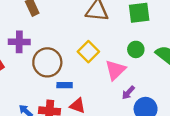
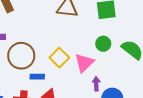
yellow square: (88, 52) -> (59, 58), moved
purple arrow: (128, 93) -> (96, 84), turned 136

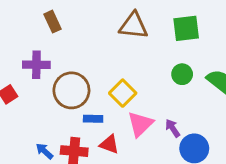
pink triangle: (84, 63) -> (140, 124), moved
purple arrow: (96, 84) -> (173, 128), turned -32

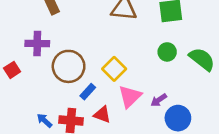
blue rectangle: (93, 119) -> (88, 92), turned -49
purple arrow: (173, 128) -> (159, 100), turned -91

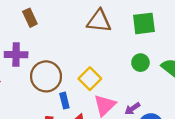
blue rectangle: (88, 92) -> (64, 101), turned -56

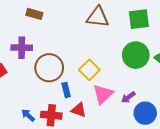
brown rectangle: (30, 18) -> (34, 14), turned -49
green circle: (140, 63) -> (136, 55), size x1.6

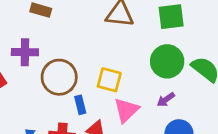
yellow square: (89, 70) -> (109, 80), turned -30
purple arrow: (128, 97) -> (166, 100), moved

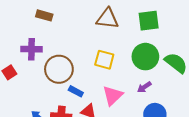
yellow square: (109, 80) -> (104, 60), moved
blue rectangle: (80, 105) -> (76, 91), turned -48

